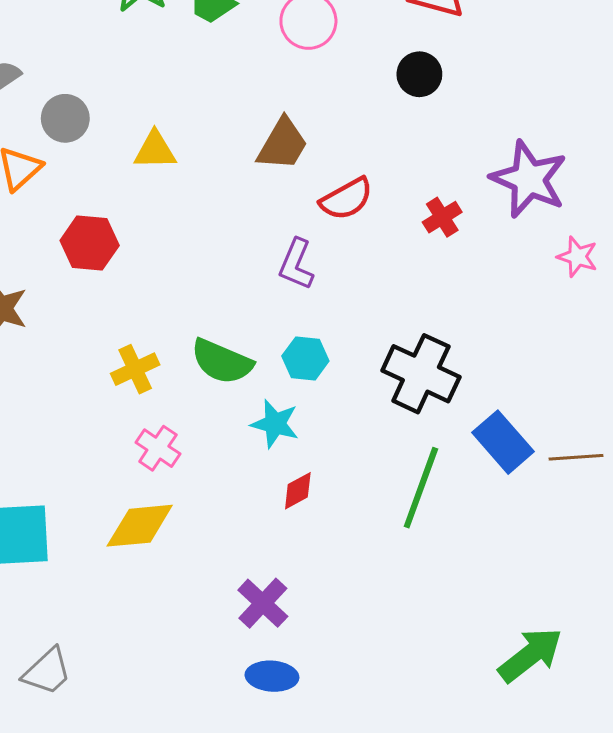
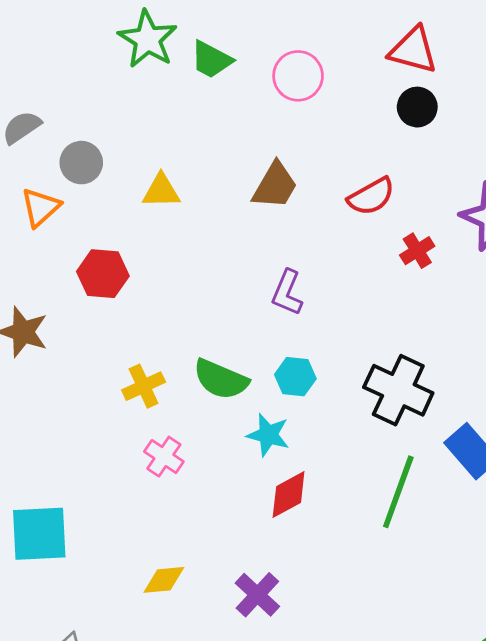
black circle: (419, 74) -> (417, 107), moved
red semicircle: (346, 199) -> (371, 196), moved
red diamond: (298, 491) -> (289, 494), size x1.4
yellow diamond: (140, 526) -> (164, 580), moved, size x0.7

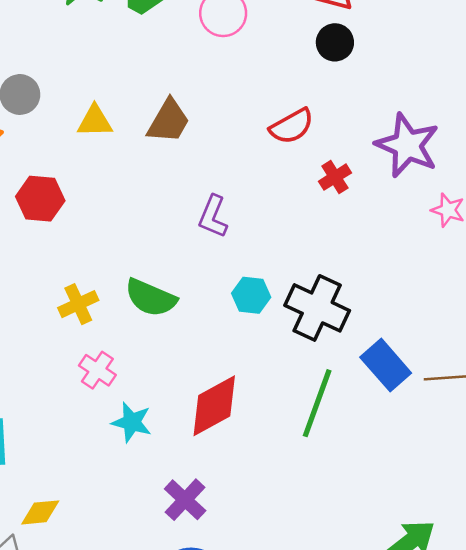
brown trapezoid: (275, 186) -> (169, 121), moved
cyan hexagon: (295, 377) -> (251, 295), moved
cyan star: (268, 435) -> (132, 422), moved
red diamond: (289, 494) -> (214, 406), size x1.4
yellow diamond: (164, 580) -> (40, 512), moved

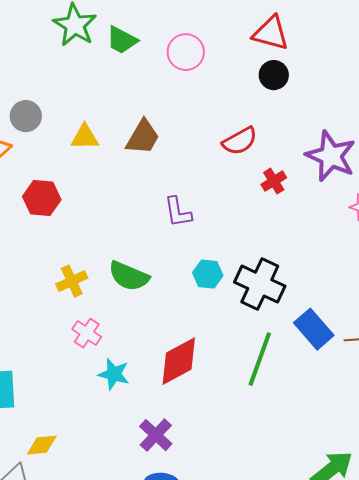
purple L-shape: (213, 216) -> (178, 212), turned -32

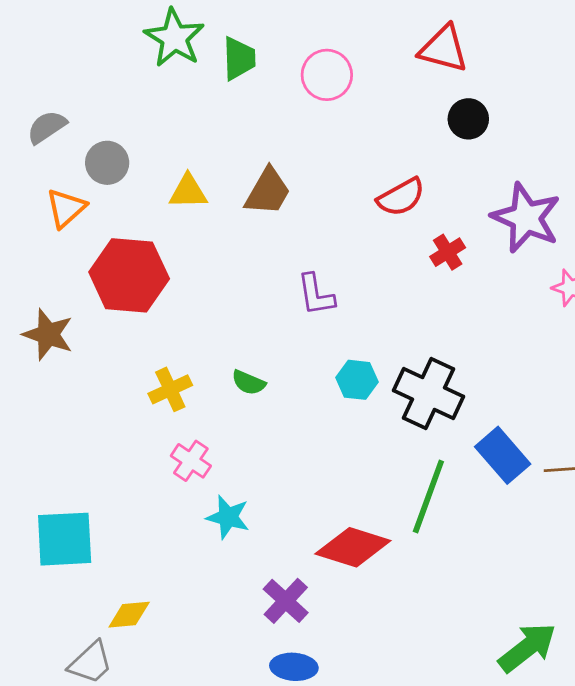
green trapezoid: (122, 40) -> (239, 58), turned -120
black circle: (274, 75) -> (468, 119), moved
red hexagon: (42, 198) -> (129, 275), size x1.5
green semicircle: (129, 276) -> (249, 383), size x0.6
red diamond: (179, 361) -> (353, 547), moved, turned 46

